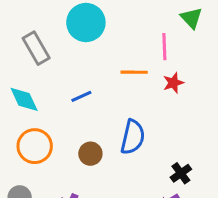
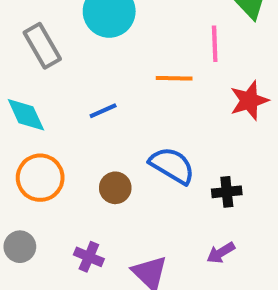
red star: (173, 83) -> (249, 101), moved, size x1.4
blue semicircle: (133, 137) -> (172, 165), turned -72
black cross: (181, 173) -> (227, 192), moved, turned 30

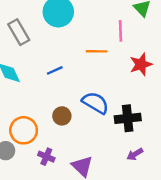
orange circle: (40, 178) -> (24, 130), moved
black cross: (227, 192) -> (128, 118), size x1.5
purple arrow: (221, 253) -> (135, 154), moved

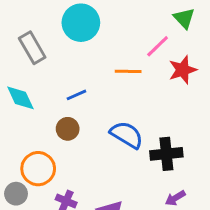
pink line: (121, 31) -> (158, 46), turned 48
red star: (141, 64) -> (183, 70), moved
brown circle: (62, 116) -> (68, 129), moved

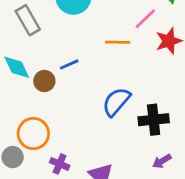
brown circle: (68, 129) -> (44, 81), moved
blue semicircle: (127, 135) -> (116, 102), turned -80

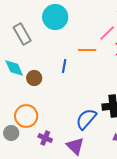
blue line: (69, 64) -> (64, 66), moved, turned -56
blue semicircle: (116, 102) -> (86, 119), moved

